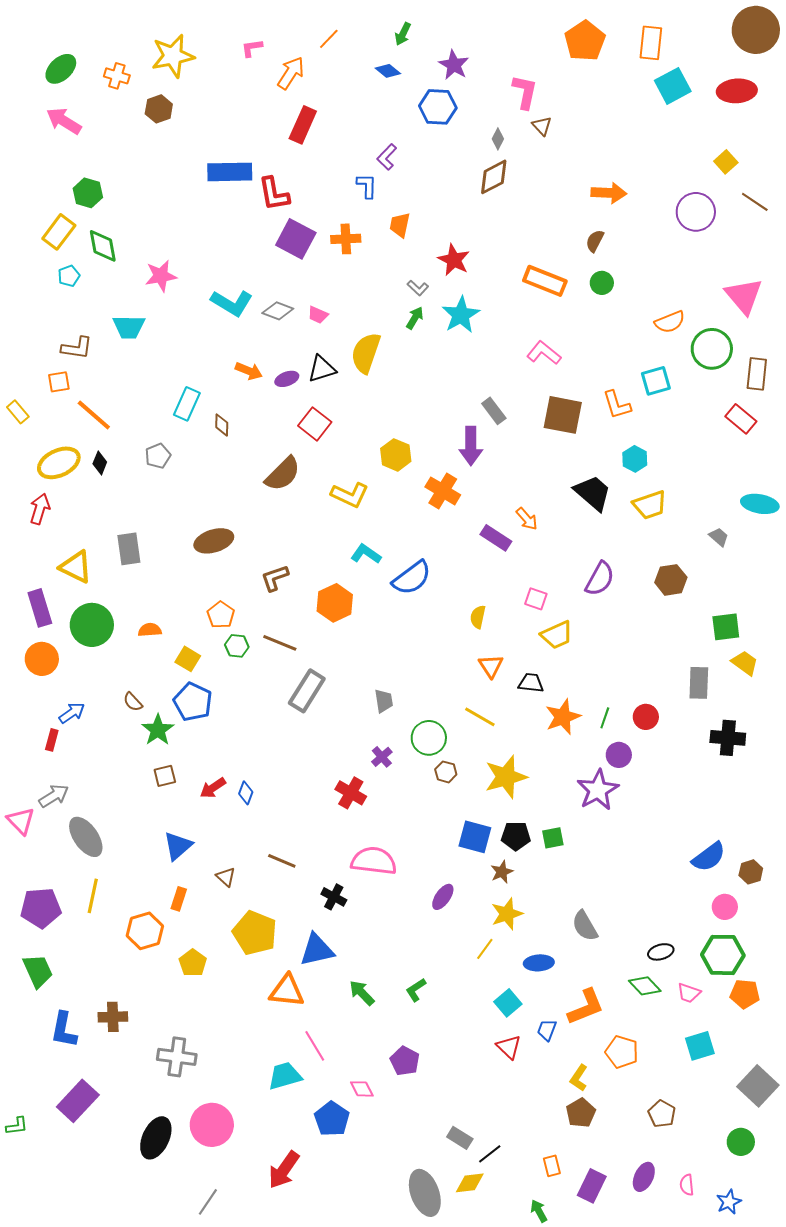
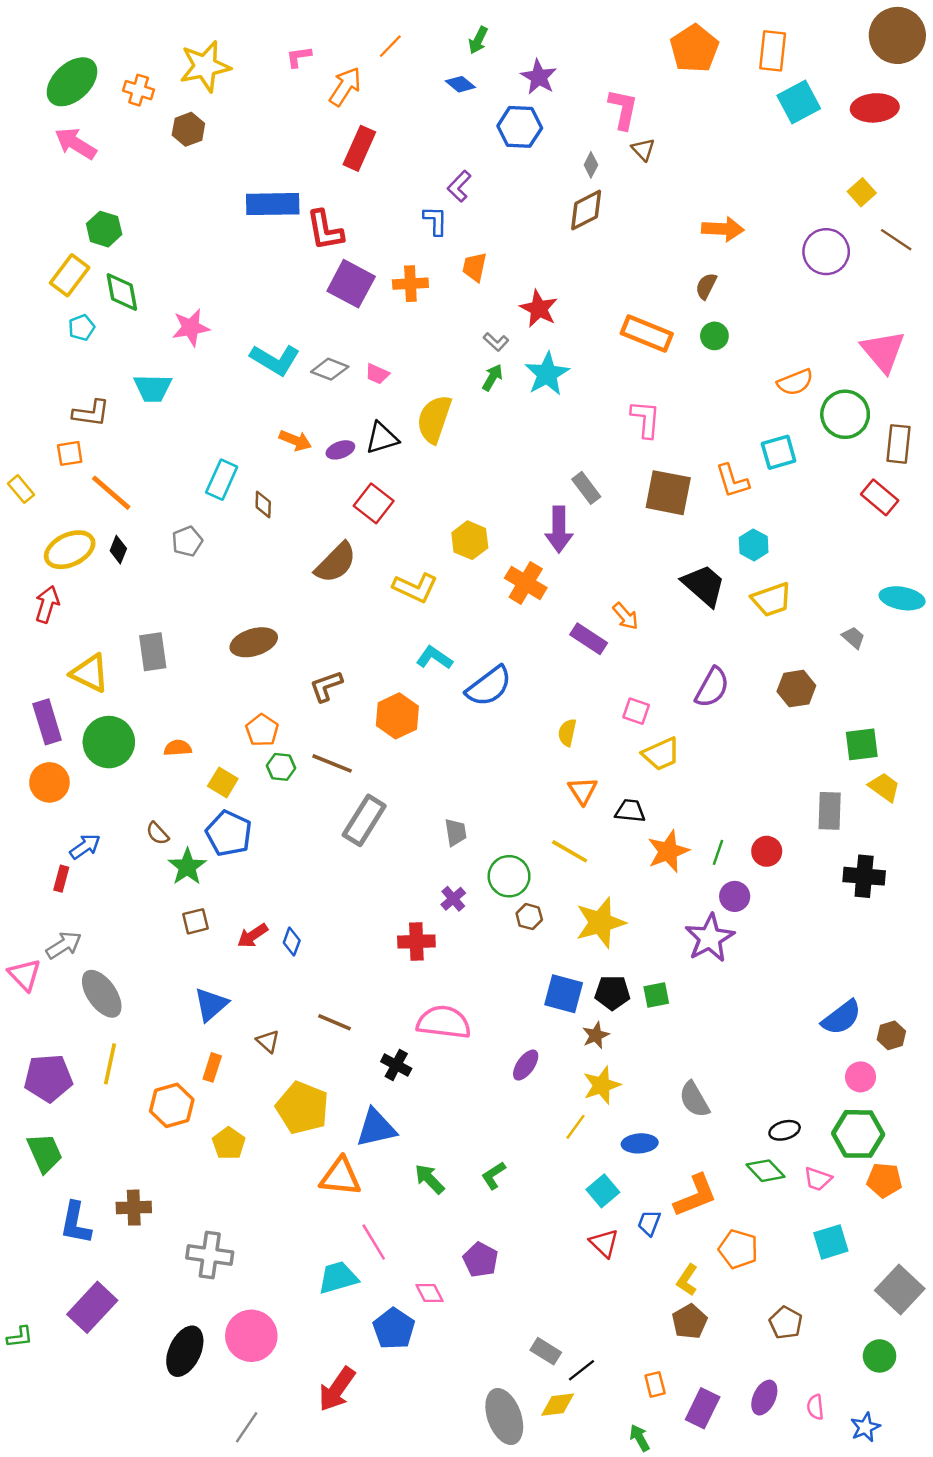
green ellipse: (61, 69) -> (72, 82), size x1.4
pink L-shape: (544, 353) -> (646, 419), turned 56
red cross: (351, 793) -> (416, 942), turned -32

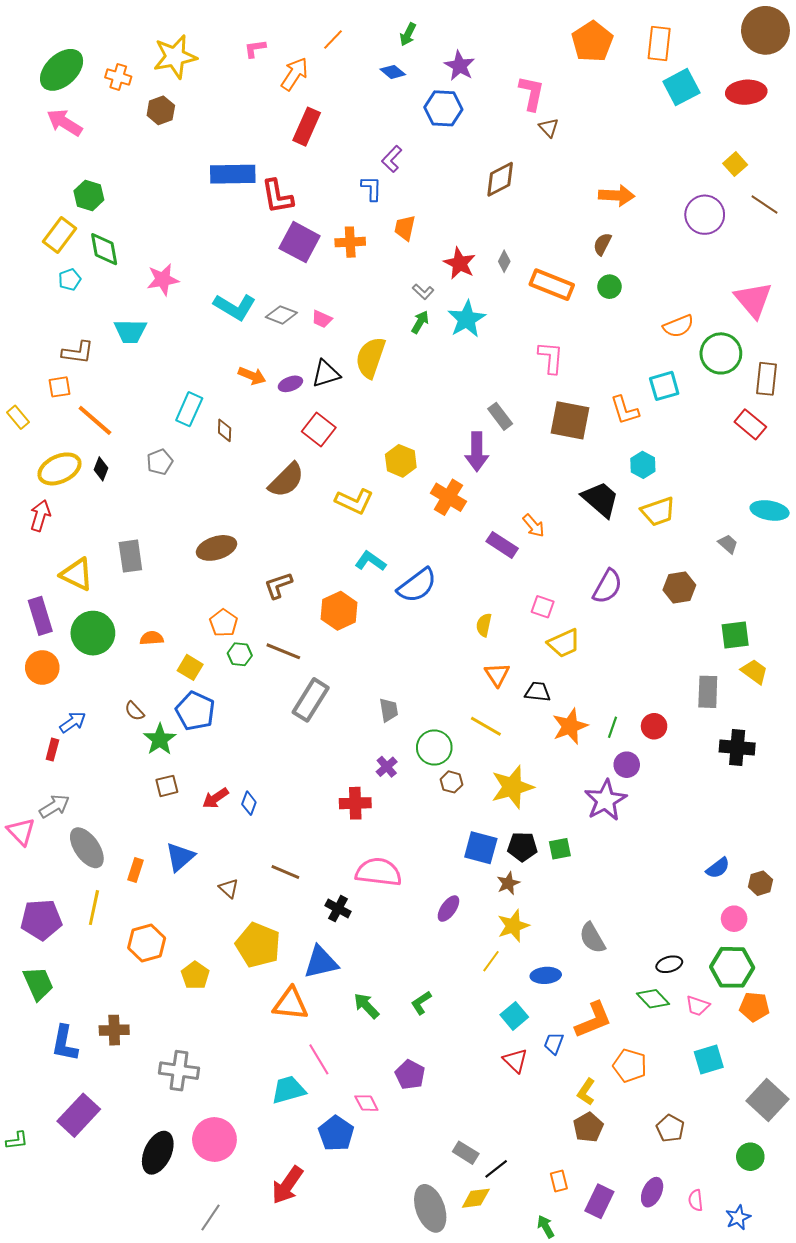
gray diamond: (591, 165) -> (504, 261), moved
blue semicircle: (842, 1018) -> (718, 868), size x0.7
orange rectangle: (212, 1067) -> (135, 870), moved

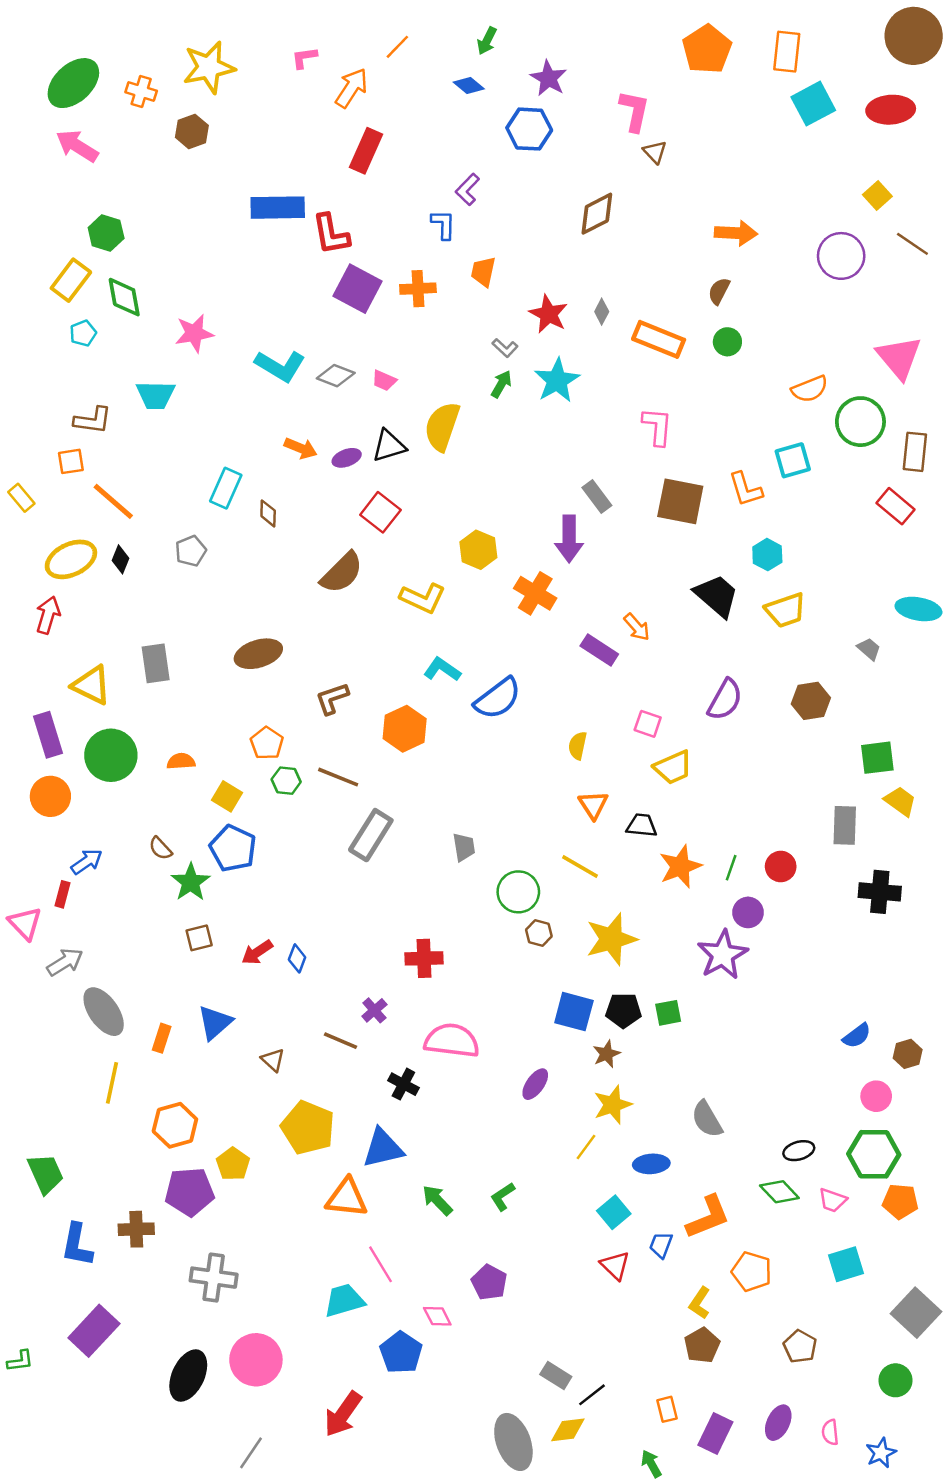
purple cross: (387, 767) -> (374, 1010), moved
pink triangle: (21, 832) -> (25, 923), moved
purple pentagon: (41, 920) -> (189, 1192), moved

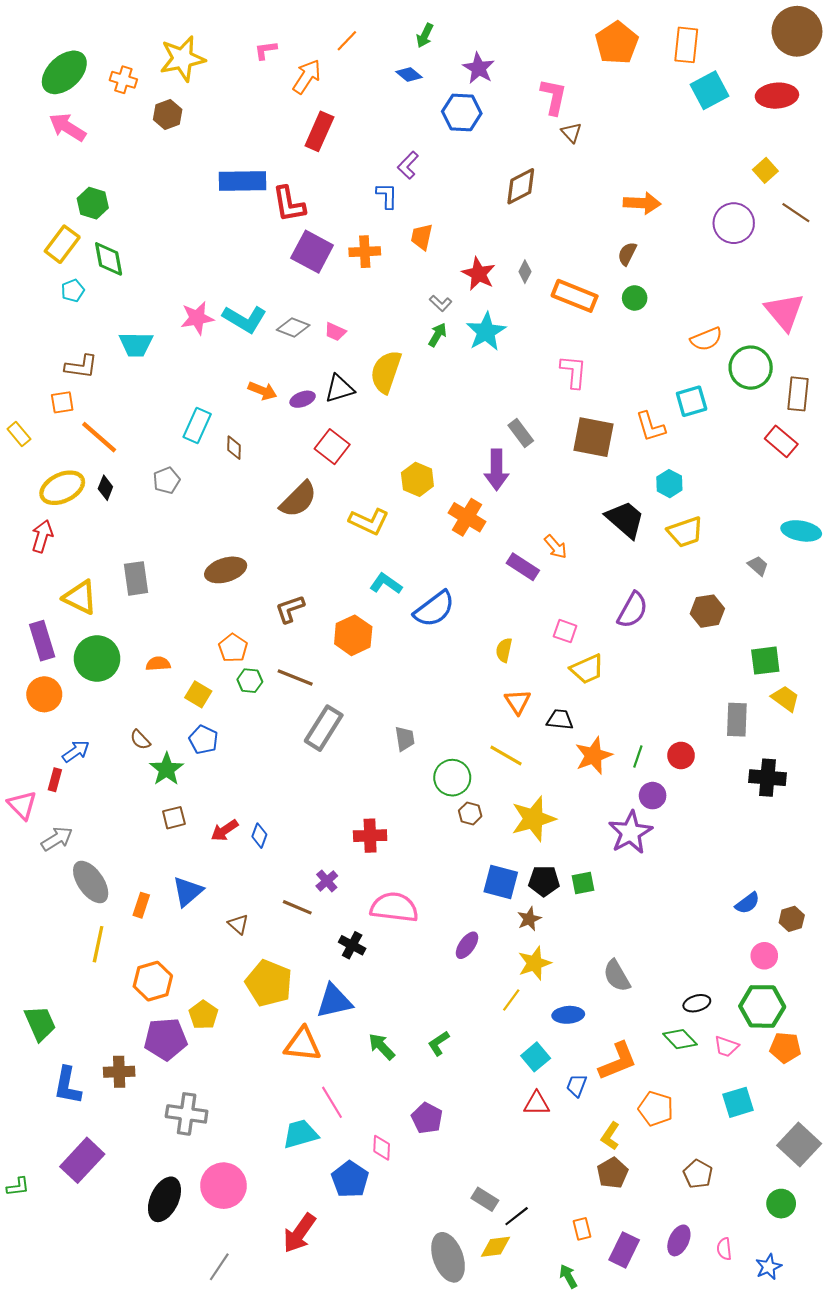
pink star: (194, 333) -> (197, 318), moved
blue pentagon: (233, 848) -> (203, 740), size x0.7
red triangle: (615, 1265) -> (537, 1103), turned -44
pink diamond: (437, 1316) -> (382, 1148), turned 30

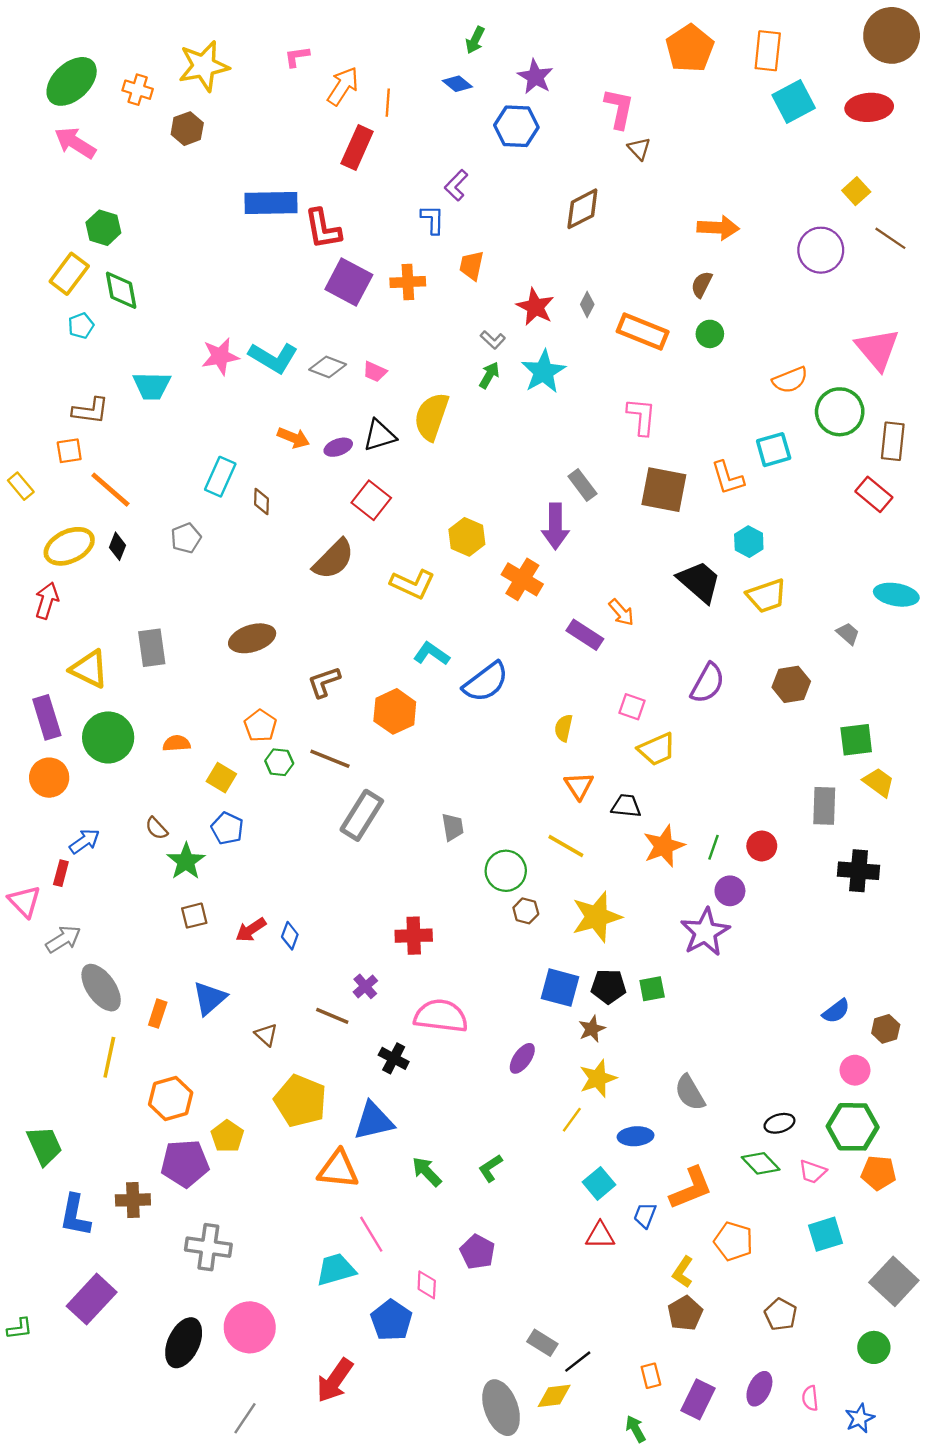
orange line: (347, 41) -> (388, 103), moved, turned -40

